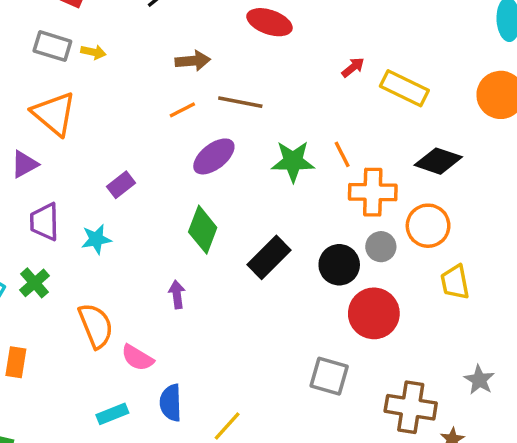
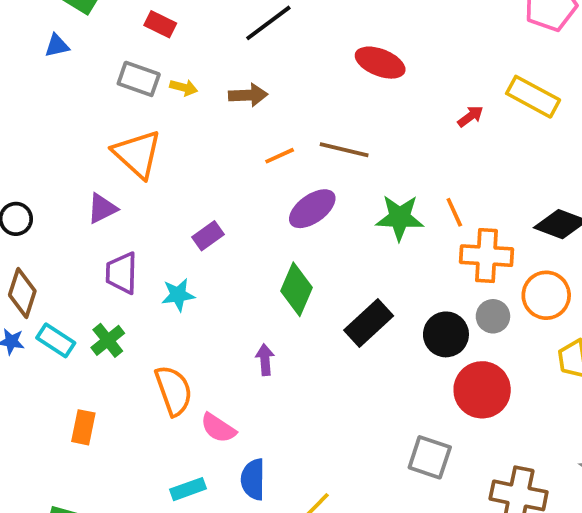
brown arrow: (193, 61) -> (248, 95), moved
yellow rectangle: (404, 88) -> (533, 97), moved

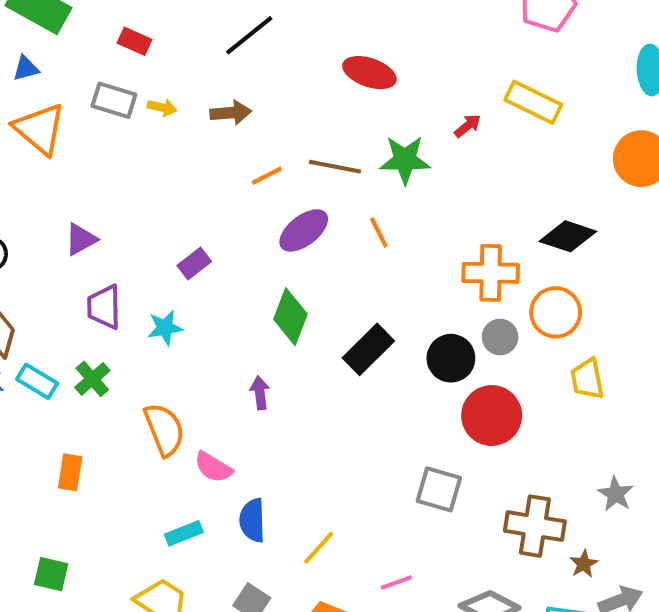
orange triangle: (137, 154) -> (40, 129), moved
orange line: (454, 212) -> (379, 232), moved
green star: (400, 218) -> (405, 160), moved

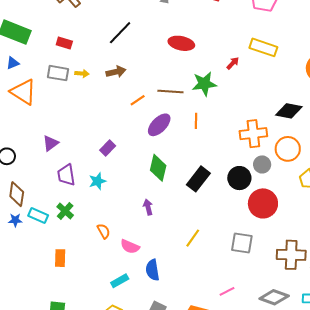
orange line: (379, 232) -> (196, 121), turned 35
orange semicircle: (164, 429) -> (104, 231), size x0.6
yellow line: (319, 548) -> (193, 238), moved

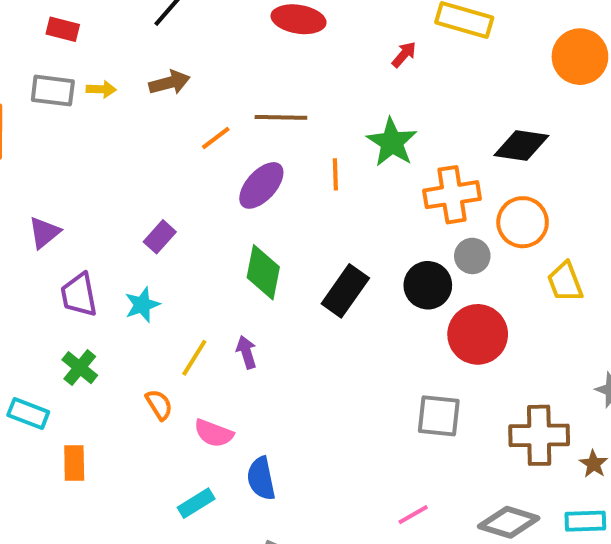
green star: (204, 84) -> (392, 142), moved, turned -30
cyan rectangle: (38, 216) -> (28, 414), moved
yellow line: (193, 238) -> (194, 358), moved

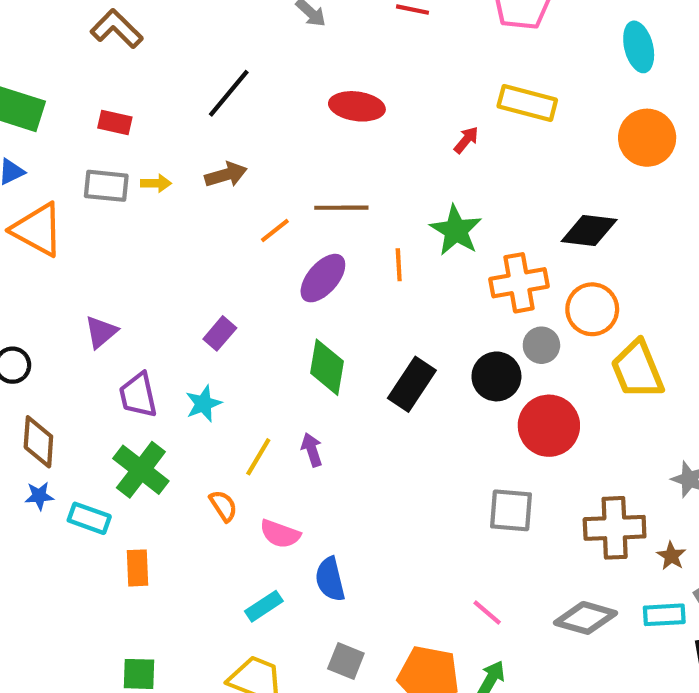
yellow trapezoid: (565, 282) -> (637, 370), size x1.4
green cross: (80, 368) -> (141, 470), size x1.5
pink line: (413, 515) -> (487, 612), turned 72

